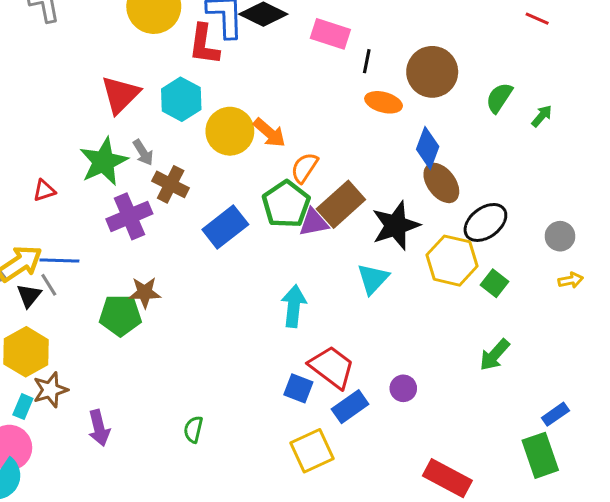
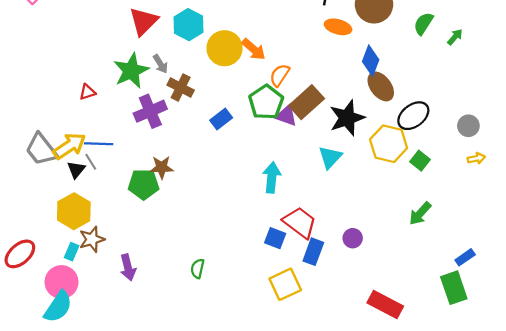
purple triangle: (314, 222) -> (286, 116), turned 30
blue rectangle: (225, 227) -> (221, 119), size x0.7
blue rectangle: (350, 407) -> (313, 252), turned -35

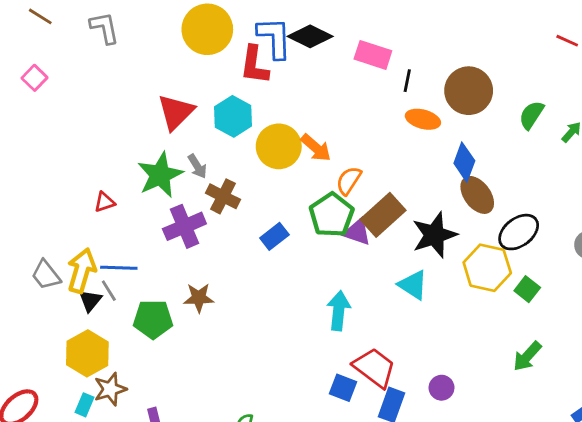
yellow arrow: (69, 146) -> (82, 271), turned -40
gray trapezoid: (41, 149) -> (46, 275), size x0.7
cyan triangle: (330, 157) -> (413, 285), turned -40
green pentagon: (144, 184) -> (153, 319), moved

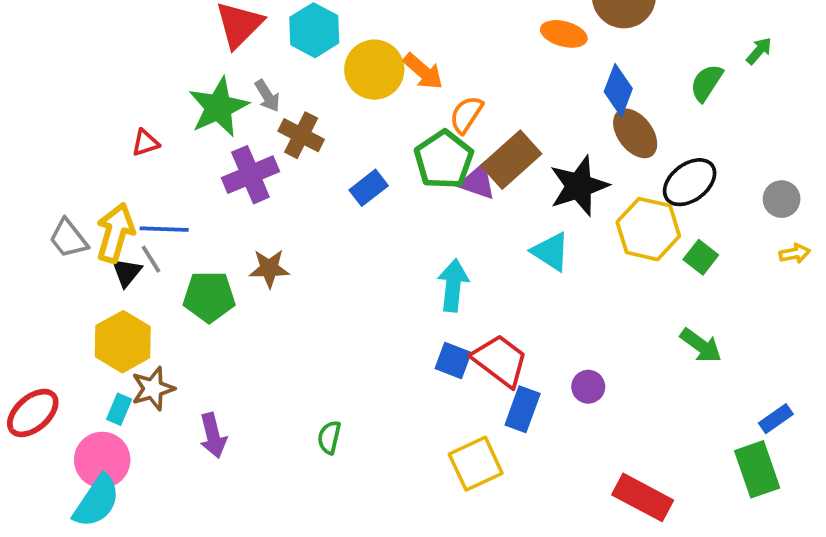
green semicircle: (531, 115) -> (706, 83), moved
green arrow: (527, 356) -> (701, 345), turned -96
blue square: (343, 388) -> (453, 360), moved

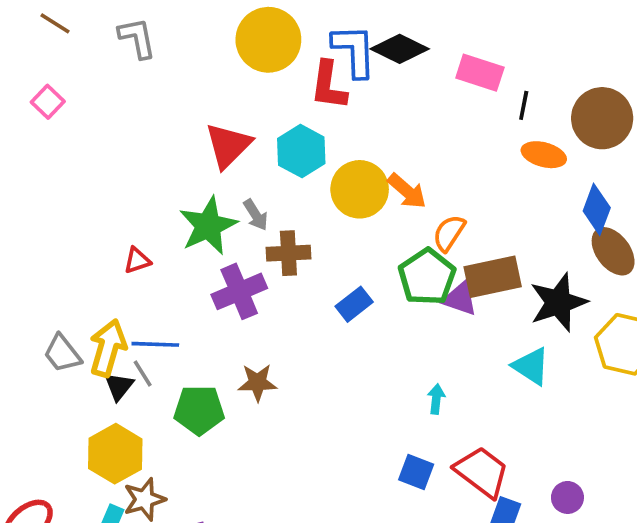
brown cross: (301, 135) -> (288, 253), turned -30
brown rectangle: (511, 160) -> (493, 277), turned 30
cyan arrow: (453, 285) -> (436, 399), size x0.6
blue square: (453, 360) -> (416, 472), moved

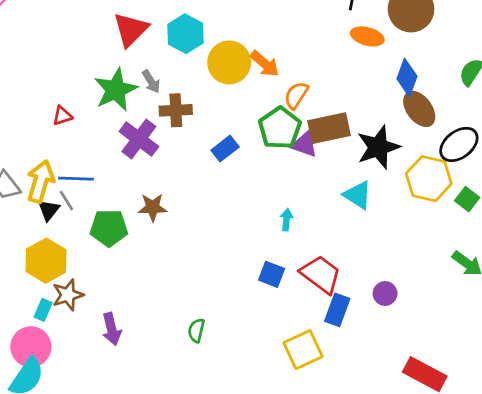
purple cross: (239, 291) -> (139, 139), turned -30

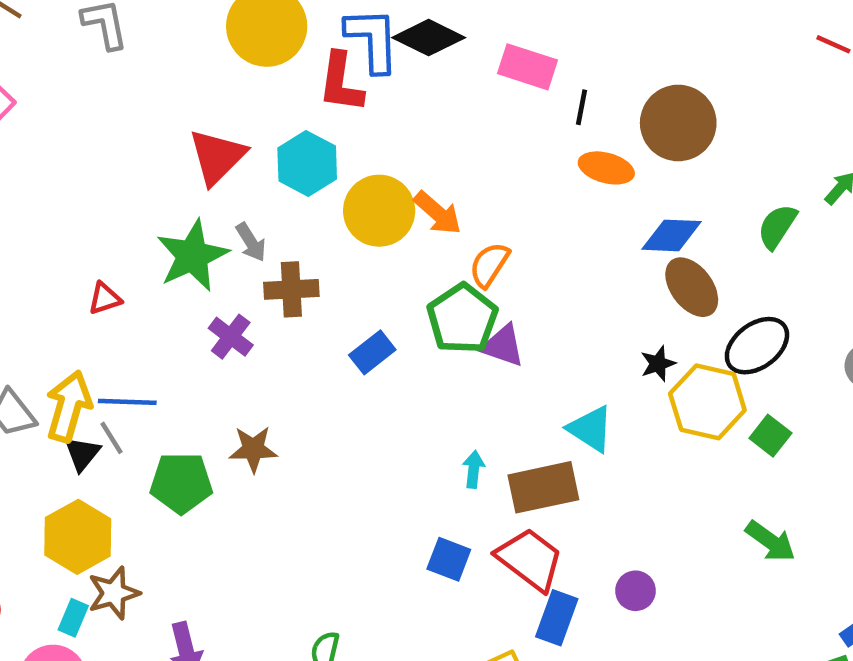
blue diamond: (407, 77) -> (671, 235), turned 72
brown rectangle: (329, 128) -> (543, 487), moved
purple cross: (139, 139) -> (231, 337), size x0.7
black star: (378, 147) -> (658, 364), moved, size x0.5

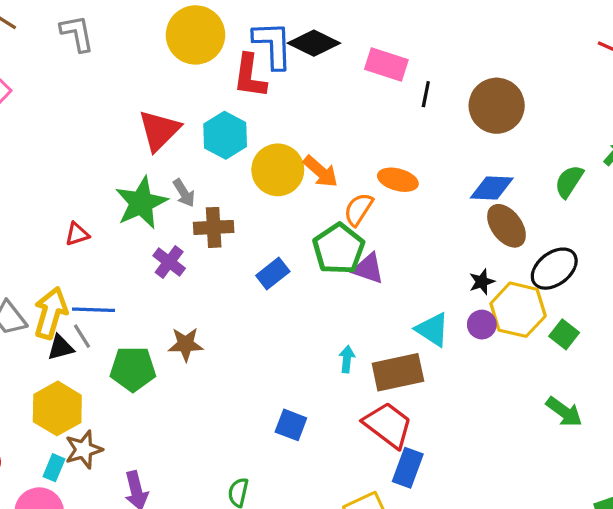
orange ellipse: (606, 168) -> (398, 180), moved
black triangle: (82, 454) -> (61, 348), turned 36
blue square: (449, 559) -> (291, 425), moved
purple circle: (635, 591) -> (482, 325), moved

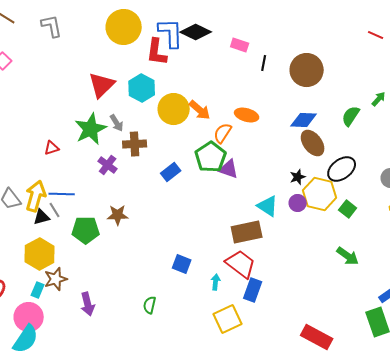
pink rectangle: (386, 65) -> (240, 45), size x0.7
cyan arrow: (347, 359) -> (216, 282), moved

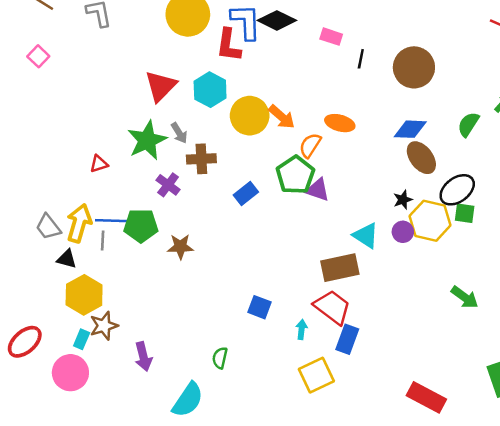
green square: (348, 209) -> (465, 213), moved, turned -30
gray line: (55, 210) -> (103, 240), turned 35
black triangle: (42, 217) -> (67, 259), moved, turned 30
green pentagon: (86, 230) -> (141, 226), moved
cyan semicircle: (26, 339) -> (188, 400), moved

